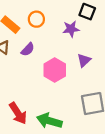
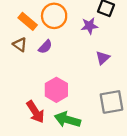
orange circle: (36, 19) -> (54, 16), size x1.5
pink hexagon: (55, 70) -> (56, 90), moved

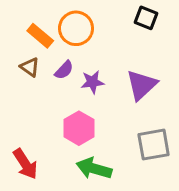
purple star: (89, 26) -> (92, 82), moved
purple triangle: (103, 58) -> (142, 85), size x1.6
red arrow: (35, 112) -> (25, 164), moved

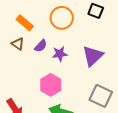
orange circle: (76, 28) -> (62, 18), moved
gray square: (154, 145) -> (101, 96), turned 35

